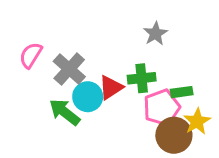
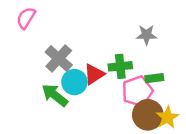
gray star: (155, 34) -> (146, 35), moved, turned 30
pink semicircle: (31, 55) -> (26, 18), moved
yellow star: (197, 121) -> (167, 117), moved

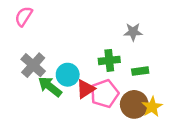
gray cross: (59, 58) -> (33, 65), moved
red triangle: (94, 74) -> (85, 89), moved
pink pentagon: (137, 91) -> (105, 94), moved

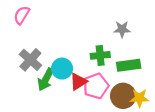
green rectangle: (140, 71) -> (129, 65), size x1.5
green arrow: (50, 87) -> (46, 79), turned -100
yellow star: (152, 107) -> (140, 98), turned 30

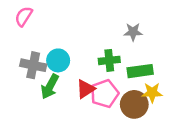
gray cross: (30, 60) -> (33, 65), turned -30
cyan circle: (62, 69) -> (58, 60), moved
yellow star: (140, 98) -> (152, 93), moved

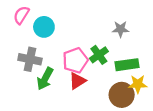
cyan circle: (58, 60) -> (44, 27), moved
green cross: (109, 60) -> (99, 55), turned -30
pink pentagon: (105, 94) -> (75, 60), moved

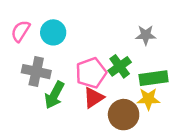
pink semicircle: (21, 15) -> (21, 31), moved
yellow star: (138, 84) -> (148, 99), moved
brown circle: (122, 95) -> (124, 115), moved

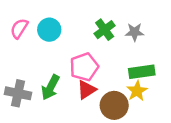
green cross: (120, 66) -> (105, 30), moved
gray cross: (36, 72) -> (18, 93), moved
yellow star: (148, 99) -> (137, 91), turned -30

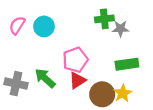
green cross: (105, 30) -> (104, 19), moved, turned 30
green arrow: (50, 87) -> (45, 78), turned 105
yellow star: (137, 91) -> (123, 93), moved

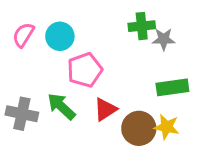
pink pentagon: (75, 60) -> (85, 70), moved
yellow star: (123, 93) -> (167, 127), turned -30

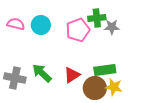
pink semicircle: (23, 35) -> (16, 24), turned 72
pink pentagon: (85, 70) -> (78, 30), moved
green rectangle: (172, 87) -> (105, 70), moved

